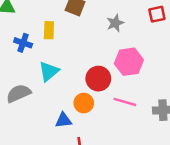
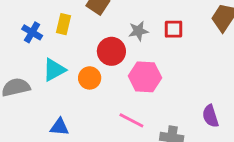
red square: (157, 14) -> (174, 29), moved
red circle: (98, 79) -> (111, 51), moved
orange circle: (84, 103) -> (90, 78), moved

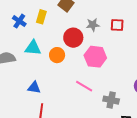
cyan triangle: (54, 70) -> (33, 48), turned 30

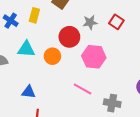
red square: (117, 25) -> (116, 22), turned 32

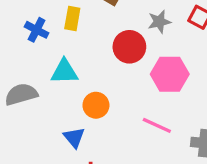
orange circle: (52, 56) -> (96, 105), moved
blue triangle: (29, 92) -> (74, 137), turned 48

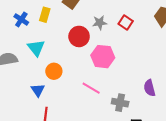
cyan triangle: (64, 72) -> (36, 48), turned 48

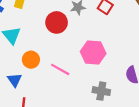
pink hexagon: (103, 57) -> (93, 53), moved
pink line: (91, 88) -> (60, 69), moved

